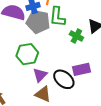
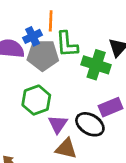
green cross: (76, 36) -> (96, 65), size x1.5

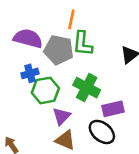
blue cross: (33, 36) -> (30, 73), moved
green cross: (96, 65) -> (87, 88), moved
black ellipse: (90, 124) -> (102, 132), moved

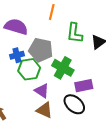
green L-shape: (83, 44) -> (75, 33), moved
gray pentagon: (59, 50) -> (41, 50), moved
purple triangle: (62, 116) -> (42, 91), turned -42

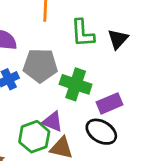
green hexagon: (29, 69) -> (34, 137), moved

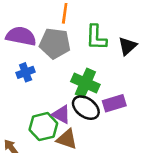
gray pentagon: (40, 65) -> (55, 43), moved
black ellipse: (101, 132) -> (86, 108), moved

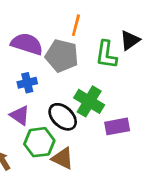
black triangle: (128, 46) -> (130, 40), moved
black ellipse: (86, 108) -> (63, 117), moved
purple triangle: (61, 115) -> (20, 115), moved

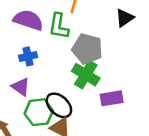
green L-shape: (106, 55) -> (59, 26), moved
gray pentagon: (62, 56) -> (87, 49), moved
black ellipse: (63, 117) -> (59, 105), moved

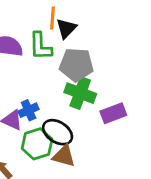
black triangle: (125, 18) -> (66, 28), moved
blue cross: (28, 56) -> (29, 110), moved

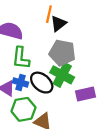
green L-shape: (40, 46) -> (21, 58), moved
blue cross: (29, 110) -> (21, 82), turned 32
black ellipse: (58, 132) -> (42, 83), moved

